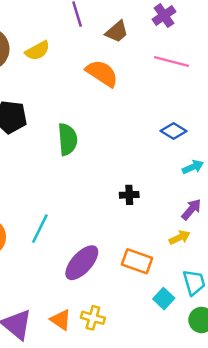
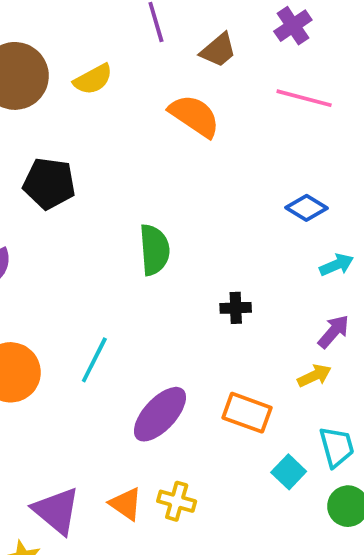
green semicircle: (68, 139) -> (154, 250), moved

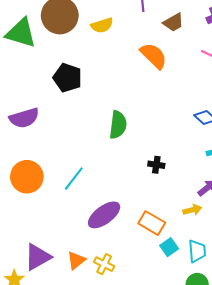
cyan square: (289, 472) -> (169, 247), moved
orange triangle: (126, 504) -> (76, 260), turned 36
purple triangle: (56, 511) -> (38, 257), turned 40

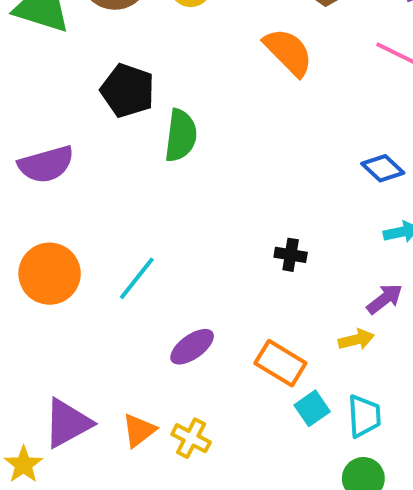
green semicircle: (118, 125) -> (181, 135), moved
purple ellipse: (104, 215) -> (192, 347), size x0.7

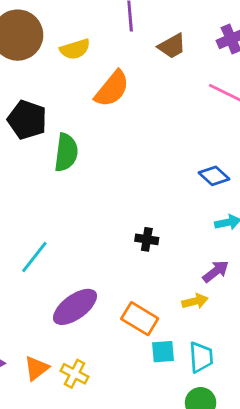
orange semicircle: (288, 52) -> (112, 89), moved, turned 84
purple ellipse: (192, 347) -> (75, 307), size x1.4
cyan square: (312, 408) -> (163, 352), turned 30

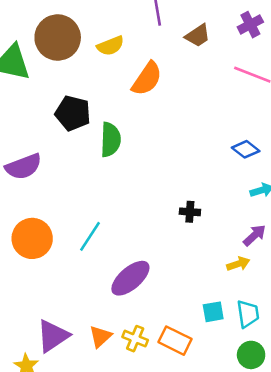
orange rectangle: (140, 319) -> (175, 341), moved

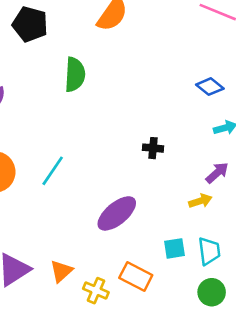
black pentagon: (73, 113) -> (30, 24), moved
purple ellipse: (130, 278) -> (117, 213), moved
yellow cross: (135, 339) -> (96, 291), moved

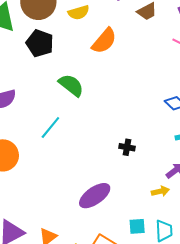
green semicircle: (75, 75) -> (71, 85), turned -60
cyan line: (53, 171) -> (50, 127), moved

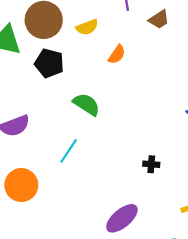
orange semicircle: (104, 41) -> (117, 54), size x0.7

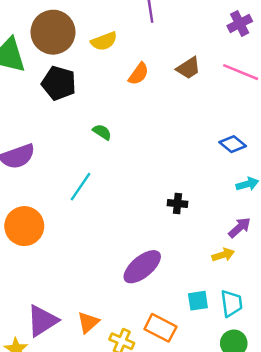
brown trapezoid: (159, 19) -> (188, 68), moved
green semicircle: (86, 104) -> (102, 132), size x0.6

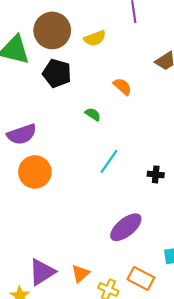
orange semicircle: (139, 74) -> (122, 87), moved, turned -84
cyan line: (81, 187) -> (109, 161), moved
orange circle: (24, 226) -> (35, 172), moved

